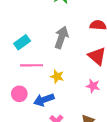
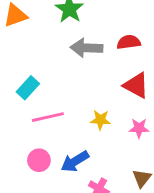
gray arrow: (61, 37) -> (86, 48), moved, turned -95
yellow star: (57, 76) -> (100, 120), moved

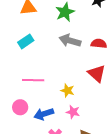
cyan rectangle: (28, 88) -> (26, 41), moved
pink star: (139, 128) -> (73, 112), moved

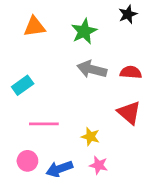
cyan rectangle: (26, 41) -> (23, 85), moved

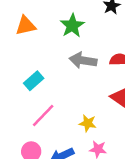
cyan rectangle: (23, 85) -> (34, 81), moved
pink line: (44, 124) -> (43, 116), turned -40

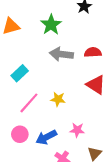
yellow star: (88, 123) -> (58, 99), moved

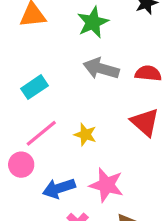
pink star: (77, 130) -> (106, 185), size x1.5
pink circle: (20, 134) -> (21, 165), moved

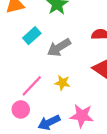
gray arrow: (101, 69) -> (59, 47), moved, turned -40
cyan rectangle: (35, 87) -> (32, 36), moved

